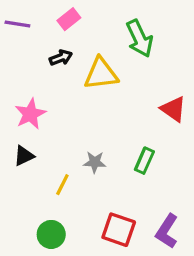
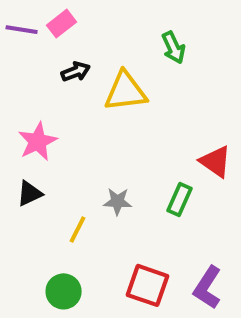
pink rectangle: (69, 19) -> (62, 24), moved
green arrow: (140, 38) -> (173, 48), size x0.7
red triangle: (173, 109) -> (215, 161), moved

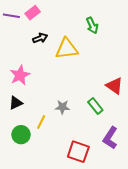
green rectangle: (179, 199) -> (95, 106), turned -63
purple L-shape: (207, 287) -> (110, 138), moved
green circle: (64, 291) -> (21, 135), moved

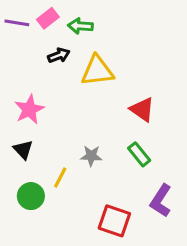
green arrow: (92, 25) -> (80, 26), moved, turned 119
red triangle: (114, 86) -> (142, 109), moved
black triangle: (16, 103) -> (23, 150), turned -48

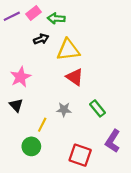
purple line: (17, 23) -> (12, 16), turned -35
red triangle: (142, 109) -> (75, 77), moved
green circle: (31, 196) -> (31, 146), moved

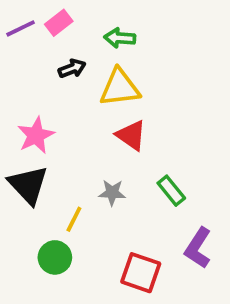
green arrow: (56, 18) -> (120, 38), moved
black triangle: (16, 105) -> (28, 185), size x1.6

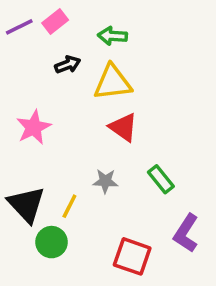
black triangle: (28, 185) -> (26, 204), moved

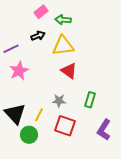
pink rectangle: (55, 22) -> (41, 12), moved
purple line: (19, 27) -> (11, 49), moved
green rectangle: (161, 179) -> (90, 100), turned 56
red square: (132, 256) -> (65, 126), moved

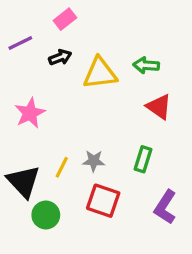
green arrow: (63, 20) -> (146, 65), moved
purple line: (11, 49) -> (20, 43), moved
red triangle: (69, 71) -> (159, 107), moved
yellow line: (39, 115) -> (62, 167), moved

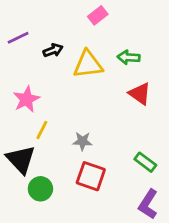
pink rectangle: (65, 19) -> (98, 15), moved
green rectangle: (143, 159) -> (145, 162), moved, turned -70
yellow line: (62, 167) -> (42, 130), moved
purple L-shape: (165, 207) -> (148, 204), moved

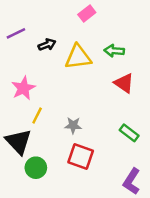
green rectangle: (145, 162) -> (129, 133), moved

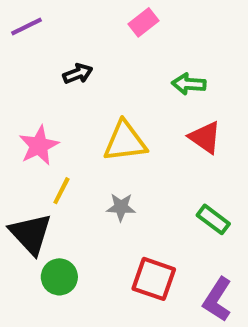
purple line: (16, 33) -> (27, 27), moved
yellow triangle: (78, 57) -> (125, 141), moved
red square: (81, 157) -> (154, 279), moved

